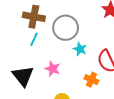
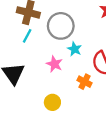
pink star: (53, 69) -> (54, 64), moved

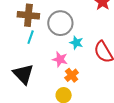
orange cross: (85, 82) -> (72, 75), moved, turned 32

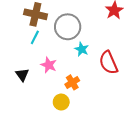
pink star: (60, 59) -> (49, 65), moved
black triangle: (23, 74) -> (22, 75), size x0.6

